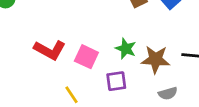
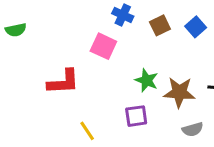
red L-shape: (50, 50) -> (63, 82), turned -32
pink square: (86, 57) -> (103, 46), moved

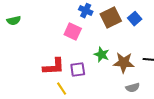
brown square: (160, 25) -> (111, 18), size x1.5
red L-shape: (63, 82) -> (54, 67), moved
purple square: (136, 116) -> (78, 70), moved

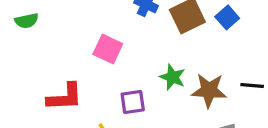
pink square: (73, 32) -> (108, 49), moved
red L-shape: (54, 67) -> (65, 97), moved

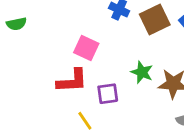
red L-shape: (65, 97) -> (72, 81), moved

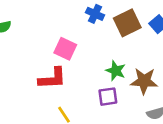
purple square: (108, 94) -> (108, 97), moved

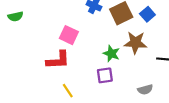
brown star: (144, 81) -> (135, 43), moved

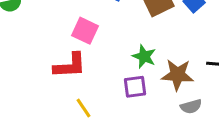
brown star: (135, 43) -> (177, 75), moved

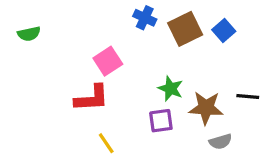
pink square: (85, 31) -> (108, 61), turned 32

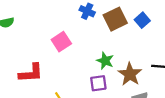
red L-shape: (92, 98) -> (31, 73), moved
brown star: (206, 108) -> (130, 74), turned 30

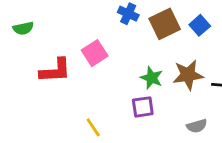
red L-shape: (31, 73) -> (55, 71), moved
brown star: (130, 74) -> (188, 75), moved, turned 30

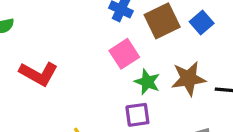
pink square: (95, 53) -> (124, 54), moved
red L-shape: (55, 71) -> (39, 74), turned 32

